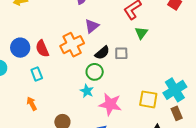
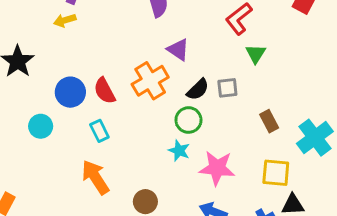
purple triangle: (92, 26) -> (178, 50), turned -42
yellow square: (148, 99) -> (276, 173), moved
orange arrow: (32, 104) -> (95, 177), size x1.6
brown rectangle: (177, 113) -> (269, 121), moved

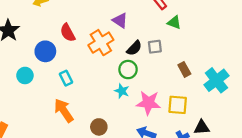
green triangle: (256, 54) -> (174, 23), turned -40
red semicircle: (105, 91) -> (68, 33), moved
yellow square: (276, 173) -> (178, 105), moved

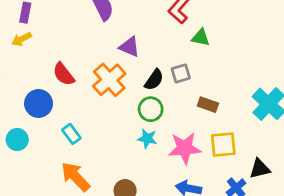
brown rectangle: (184, 69) -> (208, 105), moved, turned -32

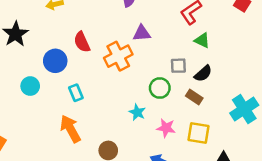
purple triangle: (130, 47) -> (142, 33), turned -42
black semicircle: (154, 80) -> (203, 74), moved
green circle: (151, 109) -> (160, 88), moved
pink star: (185, 148) -> (166, 128), size x0.7

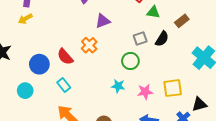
red semicircle: (82, 42) -> (65, 57), moved
orange cross: (118, 56) -> (89, 45), size x0.7
brown rectangle: (194, 97) -> (182, 21), moved, turned -56

